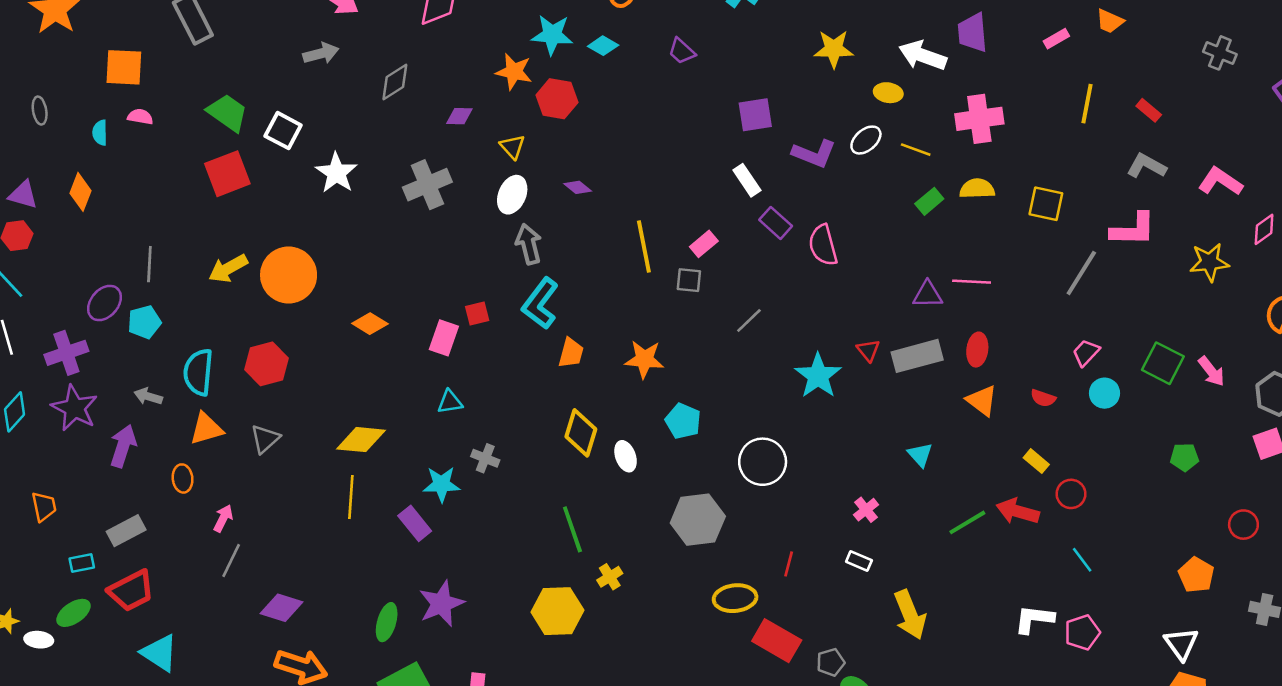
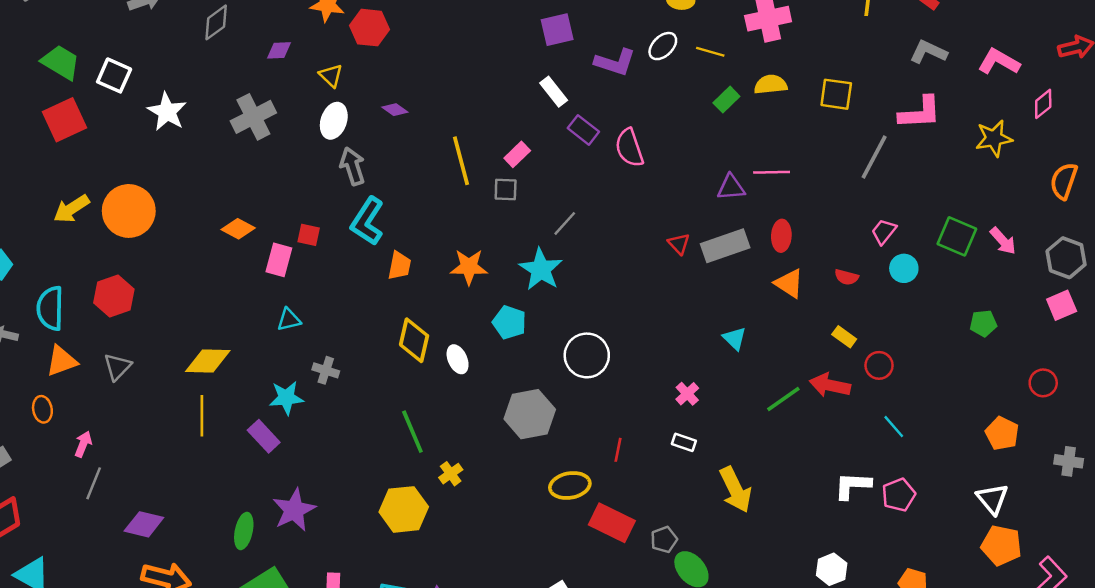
red square: (477, 314) -> (309, 235), turned 30
orange diamond: (370, 324) -> (238, 229), moved
cyan star: (818, 376) -> (541, 269), moved

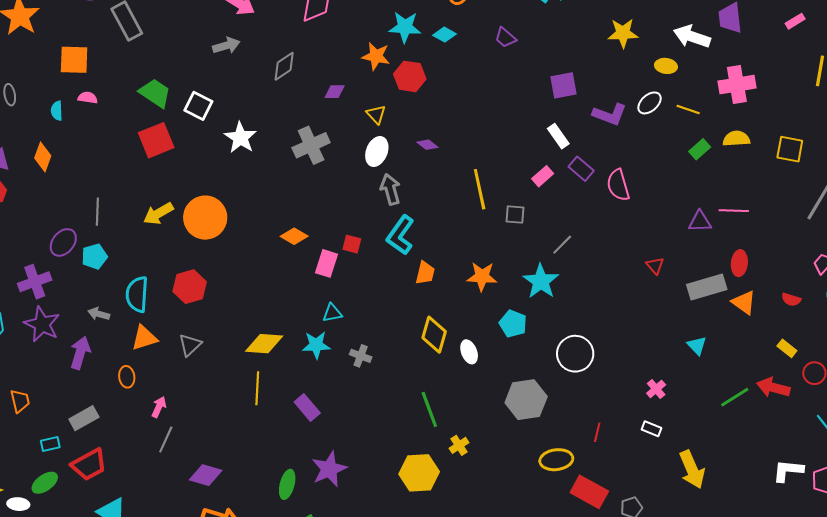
pink rectangle: (517, 154) -> (543, 176), moved
gray rectangle: (725, 246) -> (707, 287), moved
cyan star: (286, 398) -> (316, 345), moved

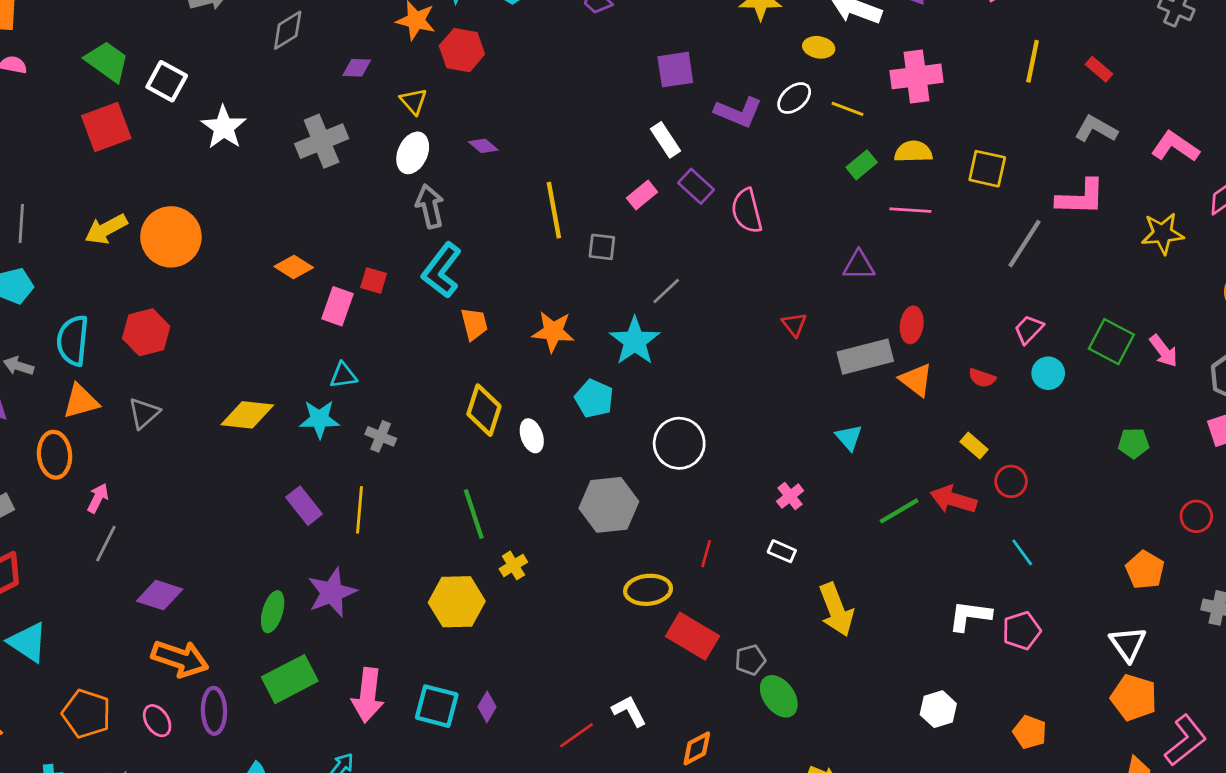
pink line: (734, 211) -> (910, 210), moved
orange trapezoid: (425, 273) -> (474, 324), turned -30
orange ellipse: (127, 377) -> (55, 455), size x1.5
yellow line: (257, 388) -> (360, 510), moved

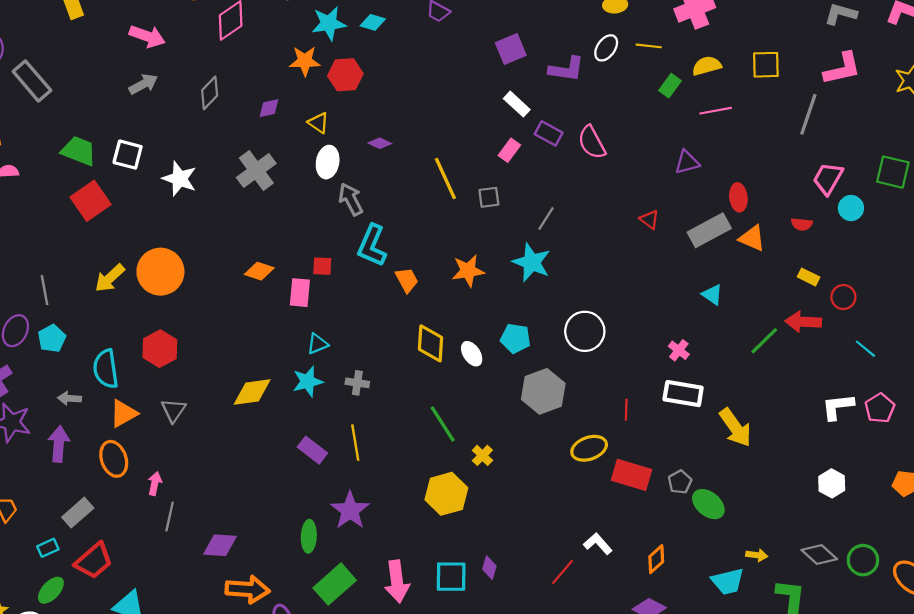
pink trapezoid: (1029, 329) -> (828, 178), size x1.4
cyan pentagon: (594, 399) -> (516, 338), moved
white rectangle: (782, 551) -> (683, 394), size x1.8

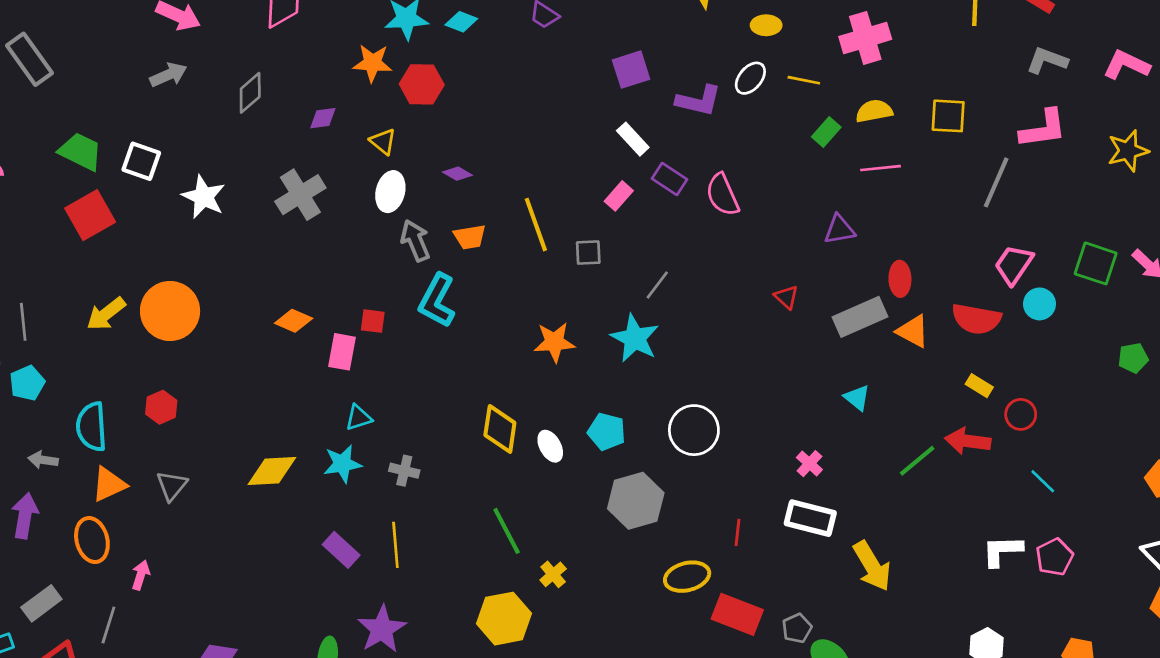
red semicircle: (802, 224) -> (976, 319), size x1.8
orange trapezoid: (407, 280) -> (470, 237), moved, turned 104
red hexagon: (160, 349) -> (161, 407), size x0.7
gray line: (170, 516) -> (108, 625), moved

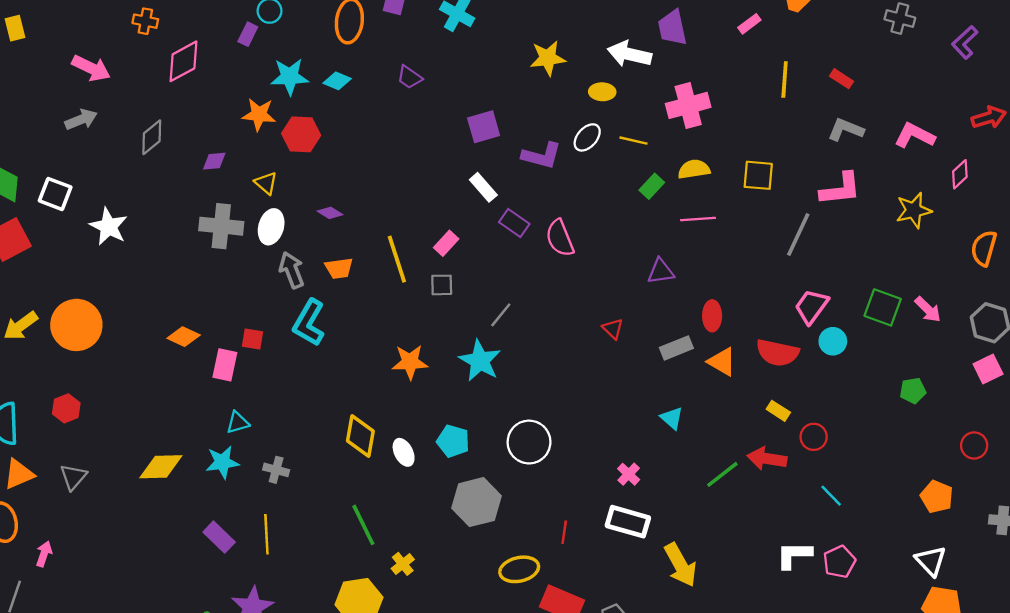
gray cross: (300, 195) -> (221, 226), moved, turned 36
pink rectangle: (619, 196) -> (446, 243), moved
gray rectangle: (860, 317) -> (676, 348), size x0.7

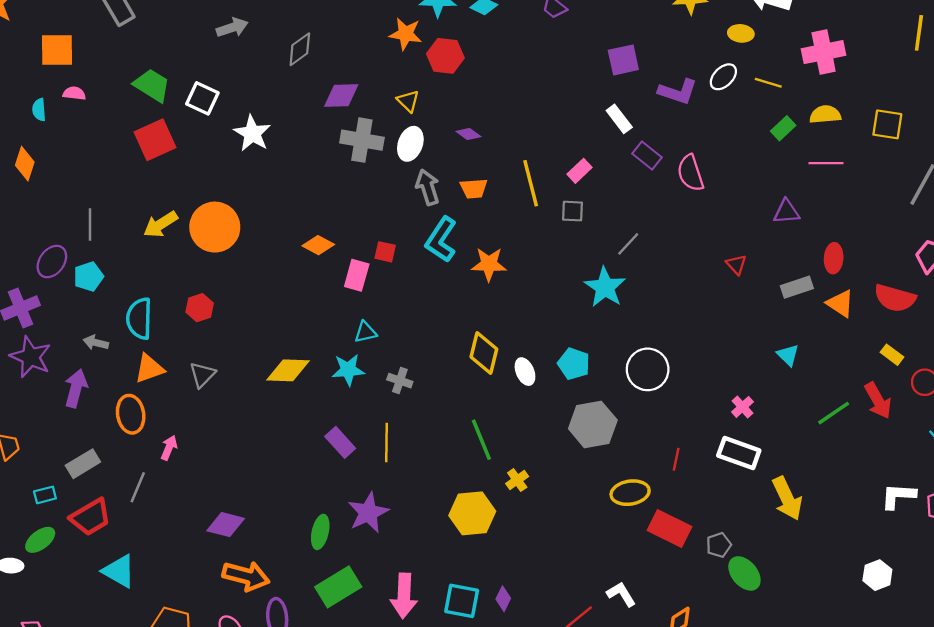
purple diamond: (214, 161) -> (341, 96), moved, size x1.5
orange star: (410, 362) -> (489, 264), moved
red arrow: (767, 459) -> (878, 401), turned -132

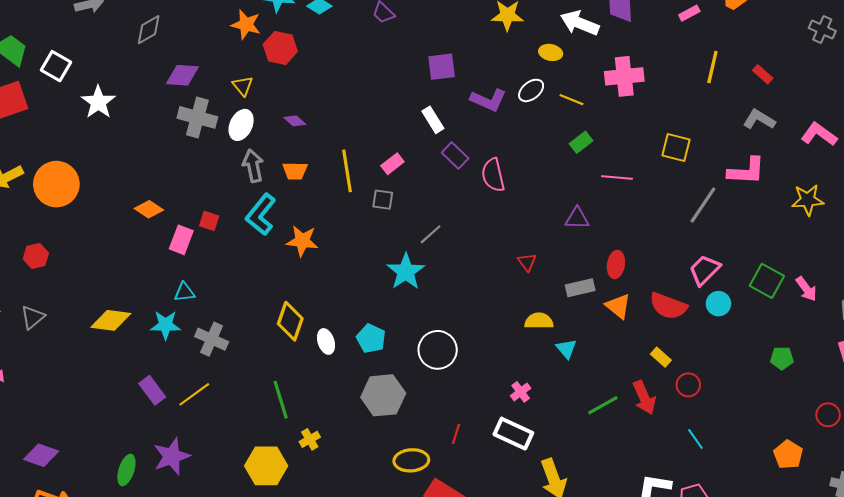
yellow semicircle: (825, 115) -> (539, 321), moved
gray cross: (400, 381) -> (212, 339), size x1.4
yellow line: (386, 443) -> (194, 394), turned 48

